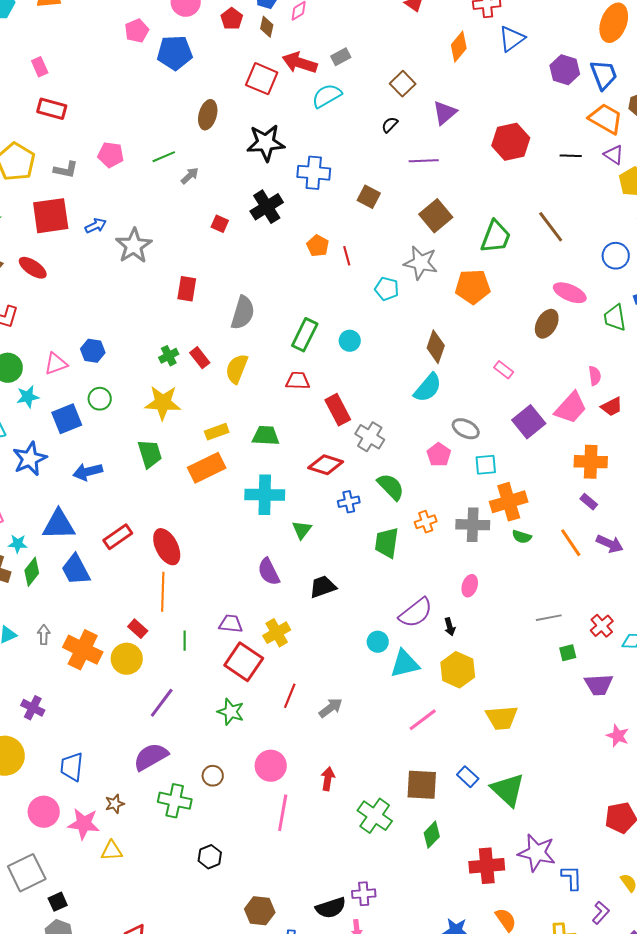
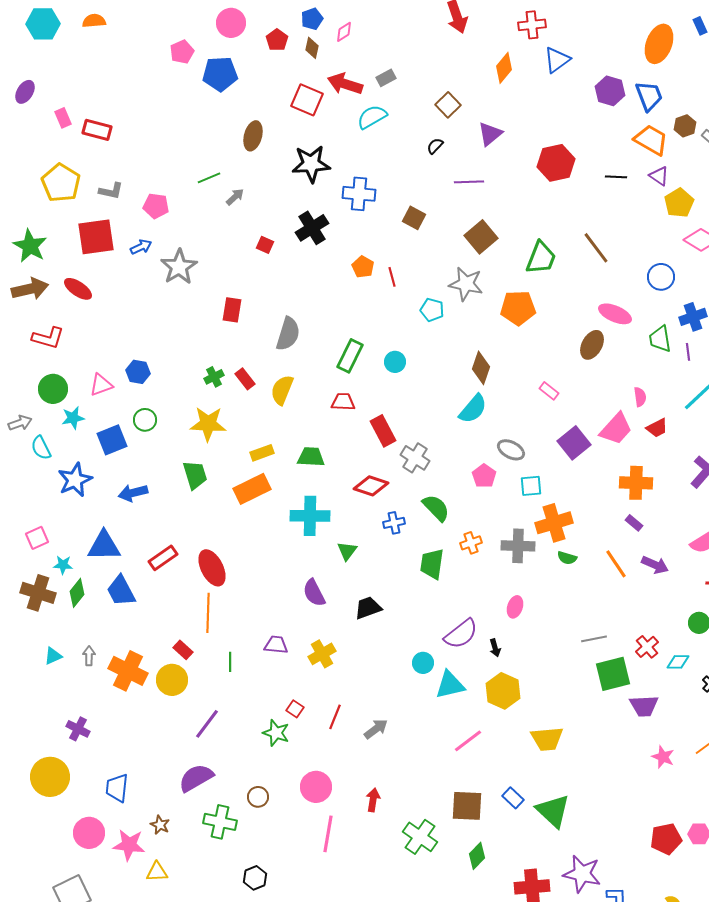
pink rectangle: (40, 67) -> (63, 118), moved
pink pentagon: (111, 155) -> (156, 206), moved
green square: (568, 653) -> (613, 674), size x2.0
red square: (244, 662) -> (295, 709), moved, size x0.5
brown star: (115, 804) -> (160, 825), turned -30

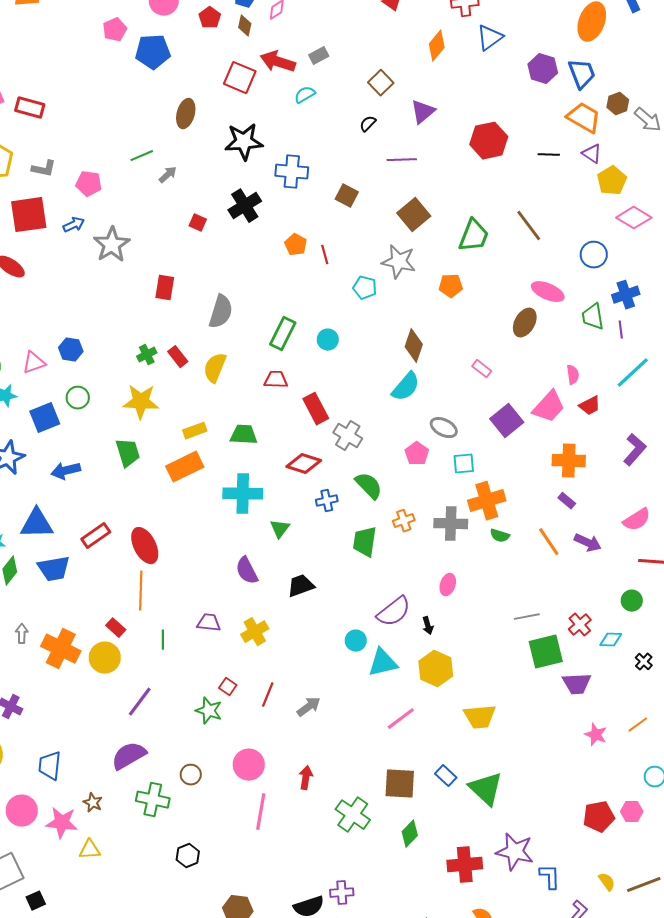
cyan semicircle: (372, 117) -> (305, 95), size x0.7
orange pentagon: (518, 308) -> (451, 286), size x0.7
blue trapezoid: (121, 591) -> (54, 569), turned -72

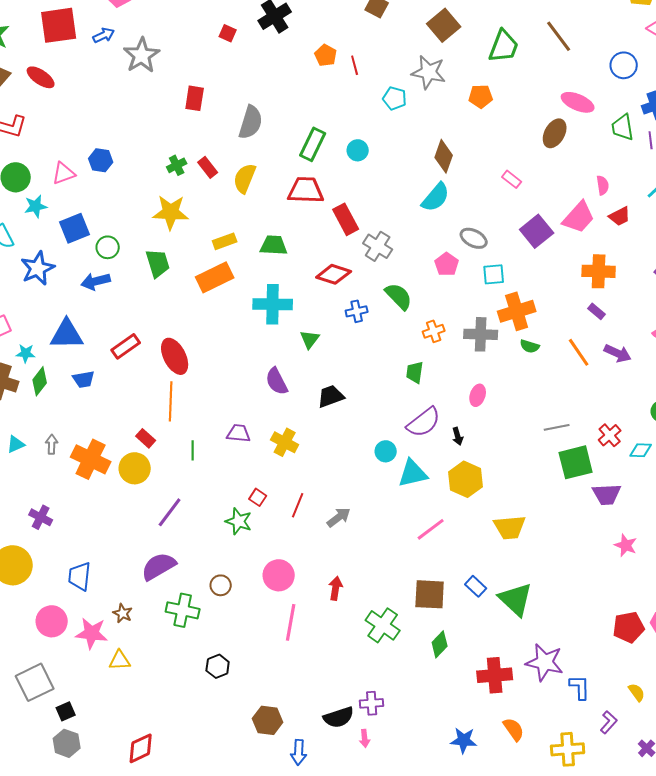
red trapezoid: (276, 380) -> (306, 190), size x1.5
green circle: (78, 398) -> (108, 247), moved
green trapezoid: (365, 542) -> (415, 372), moved, size x0.7
blue trapezoid: (54, 569) -> (84, 379), size x0.7
yellow cross: (255, 632) -> (285, 442), turned -32

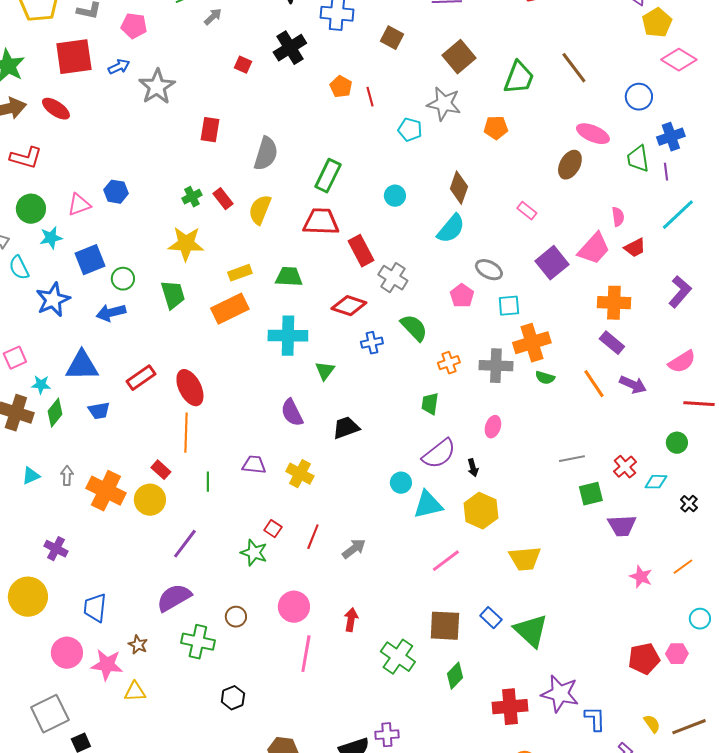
cyan circle: (358, 150) -> (395, 196), moved
purple rectangle: (597, 311) -> (612, 343), size x1.4
green square: (576, 462) -> (591, 494), size x0.7

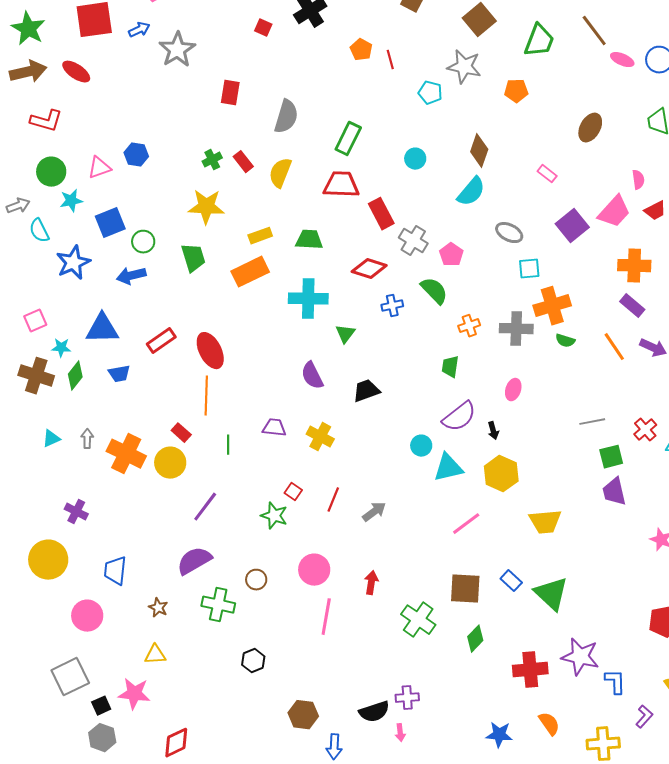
pink ellipse: (593, 134) -> (622, 60), moved, size x0.7
pink pentagon: (462, 296) -> (451, 255), moved
purple trapezoid: (622, 526) -> (614, 492), moved, turned 80
pink star: (107, 665) -> (134, 694), moved

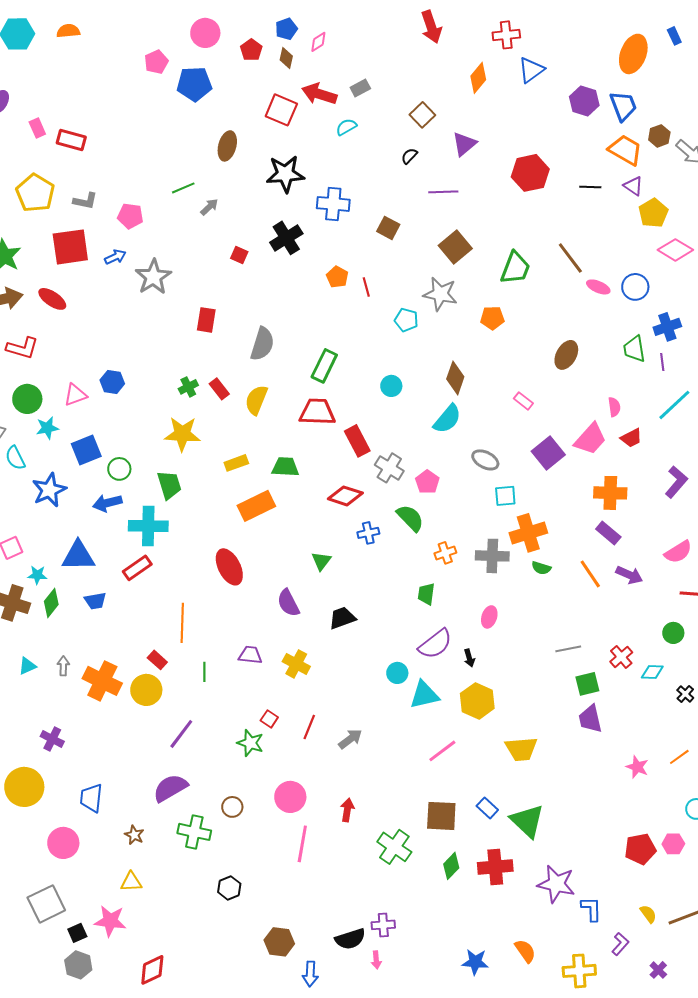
orange rectangle: (250, 272) -> (256, 506), moved
cyan cross: (308, 299) -> (148, 526), moved
red ellipse: (210, 351) -> (229, 567), moved
red cross: (530, 670) -> (495, 867), moved

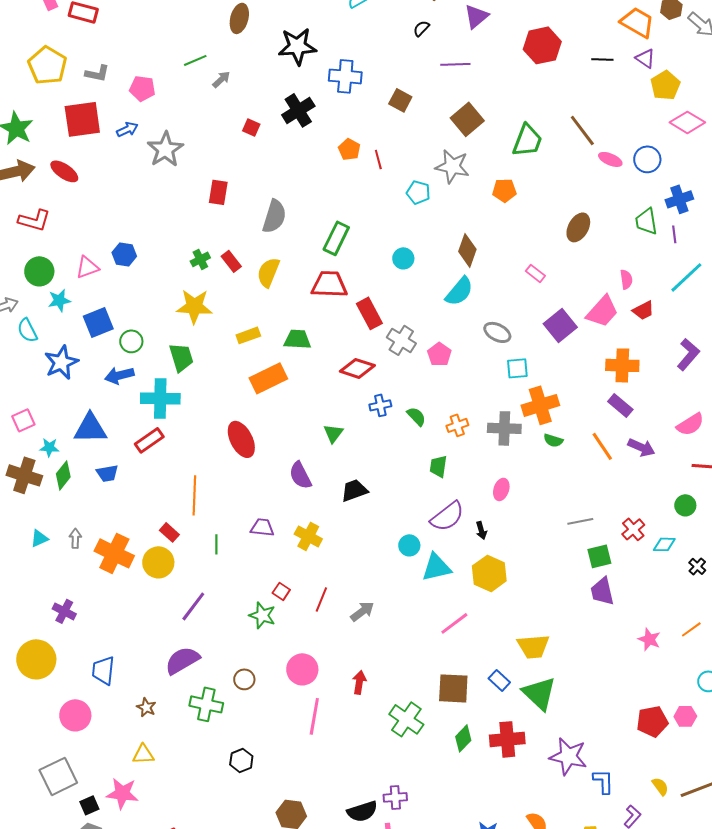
green semicircle: (410, 518) -> (416, 416), moved, size x0.7
yellow trapezoid: (521, 749) -> (533, 646), moved

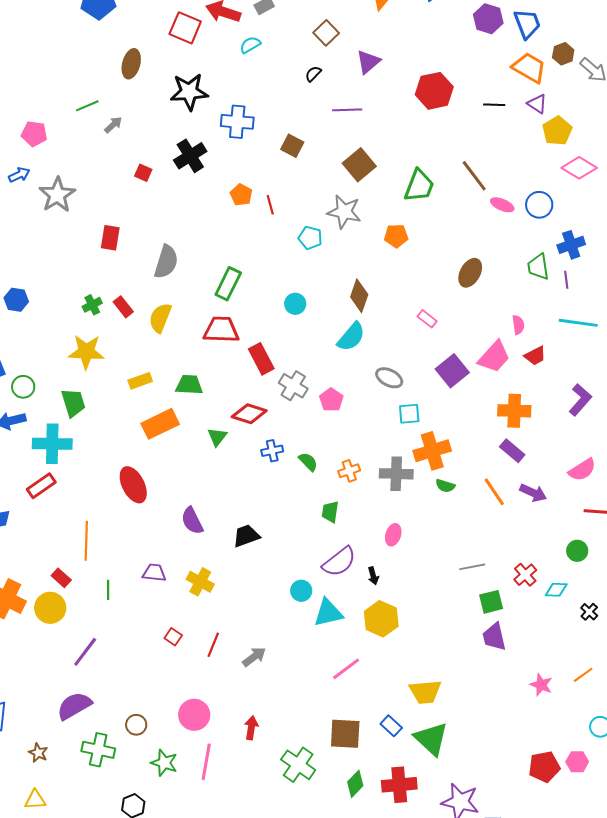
cyan line: (686, 277) -> (578, 323), turned 51
green triangle: (333, 433) -> (217, 437), moved
green star: (262, 615) -> (164, 763), moved

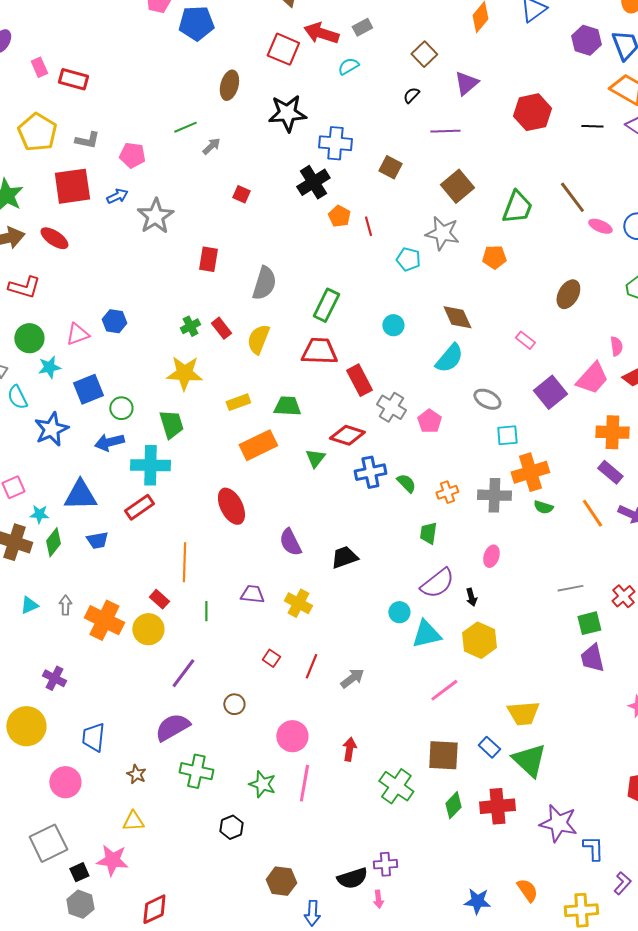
black cross: (190, 156) -> (313, 182), moved
brown diamond: (359, 296) -> (457, 317), turned -44
blue cross: (272, 451) -> (370, 472), size x1.4
brown circle: (136, 725) -> (234, 704), moved

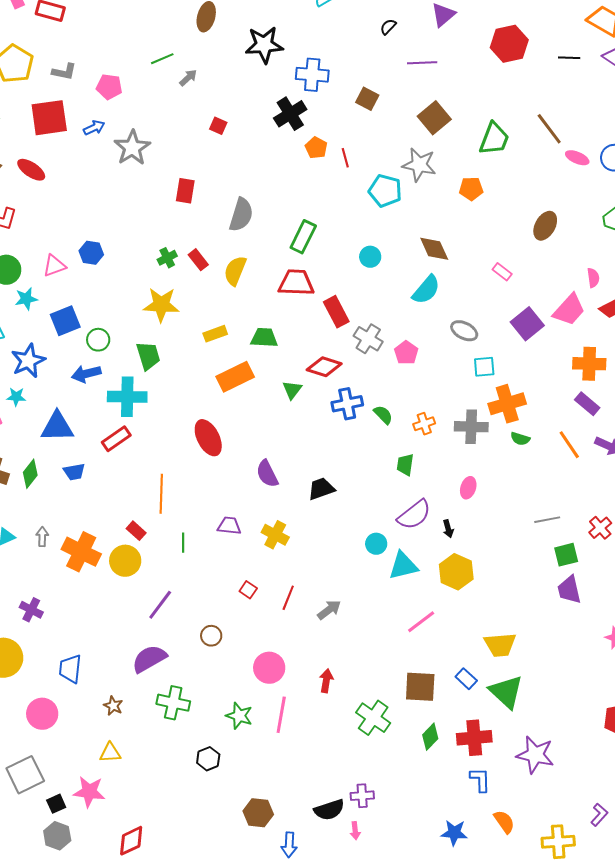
cyan pentagon: (408, 259) -> (385, 191), size x1.4
cyan star: (39, 514) -> (16, 397), moved
blue L-shape: (593, 848) -> (480, 780), moved

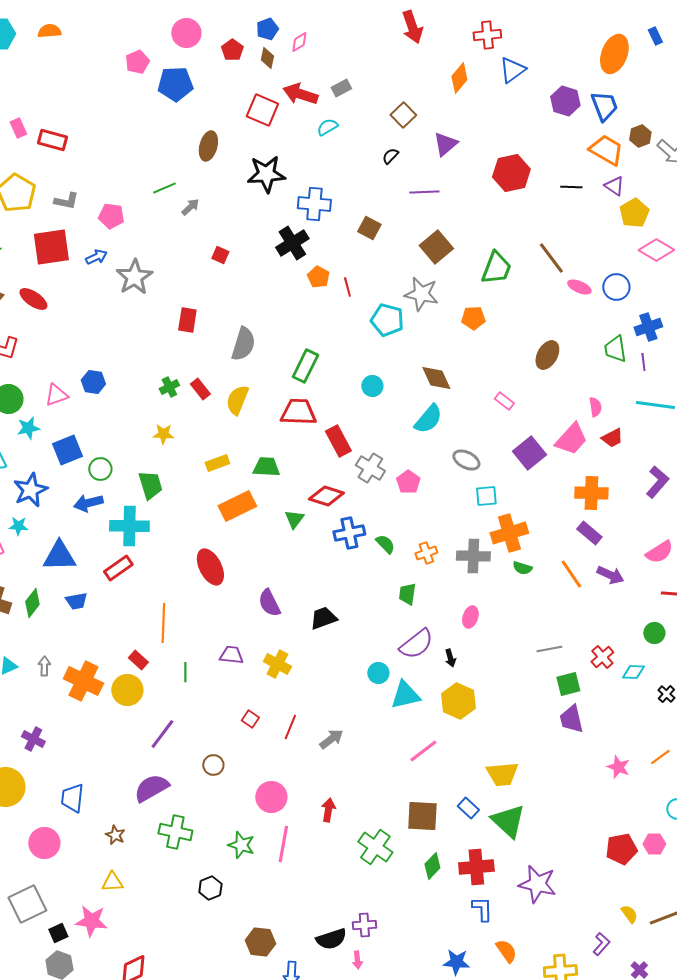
yellow star: (161, 305) -> (163, 434), size x0.6

